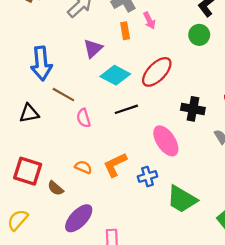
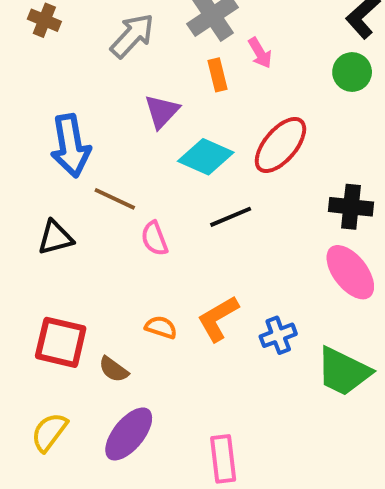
pink ellipse: (166, 141) -> (350, 272), moved
purple ellipse: (79, 218) -> (129, 434), moved

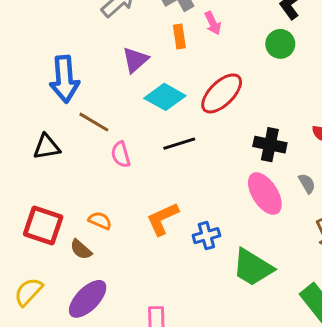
orange semicircle: (161, 327) -> (100, 221), moved

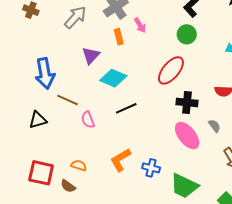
red ellipse: (222, 93) -> (171, 70), moved
blue cross: (206, 236) -> (151, 168), turned 36

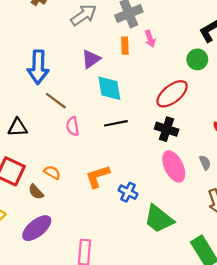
cyan diamond: (113, 78) -> (109, 88), turned 44
black cross: (187, 102) -> (167, 129), moved
black triangle: (38, 120) -> (18, 127), moved

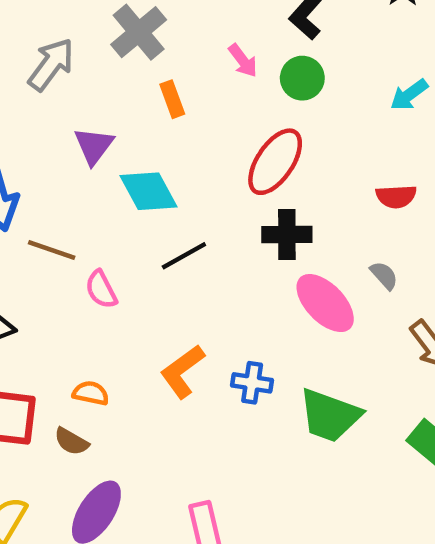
pink arrow: (150, 39) -> (243, 61), moved
orange rectangle: (125, 46) -> (172, 99), moved

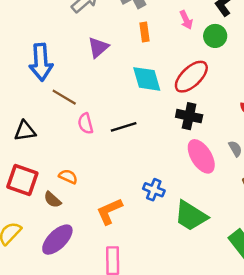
cyan diamond: (149, 191) -> (147, 79), moved
black line: (184, 256) -> (124, 127), moved
orange L-shape: (182, 371) -> (109, 211), moved

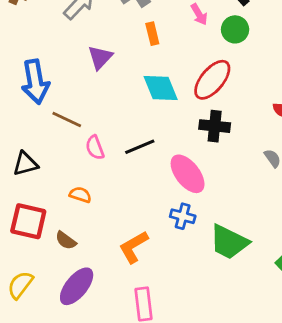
pink ellipse: (201, 156) -> (188, 174), moved
orange semicircle: (68, 177) -> (80, 195), moved

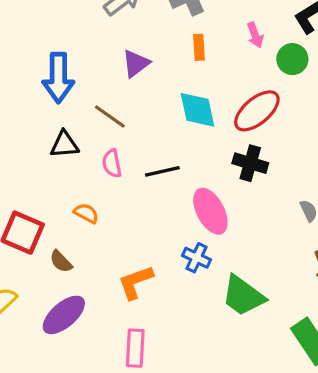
brown line: (67, 119) -> (110, 116), moved
black triangle: (25, 164) -> (64, 144), moved

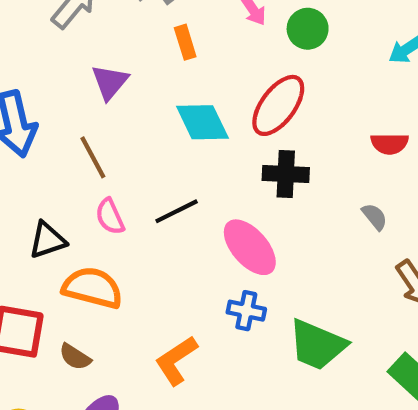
brown line: (110, 116) -> (93, 157), turned 40
black triangle: (64, 144) -> (47, 240), moved
orange semicircle: (86, 213) -> (93, 288), size x1.8

